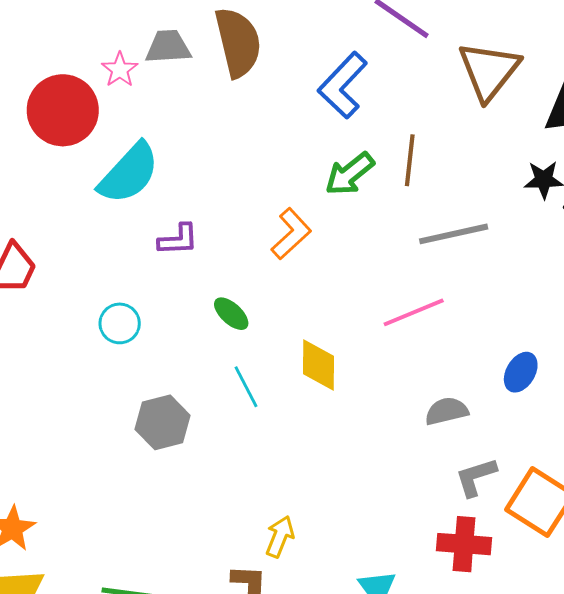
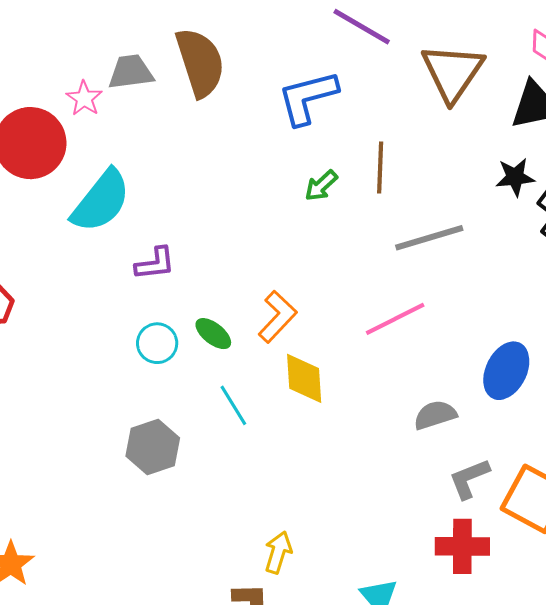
blue L-shape: (343, 85) -> (308, 98), turned 36
green arrow: (350, 174) -> (321, 186), size x0.7
orange L-shape: (291, 234) -> (277, 317), moved
cyan circle: (120, 323) -> (157, 343), moved
blue ellipse: (521, 372) -> (506, 371), size x1.4

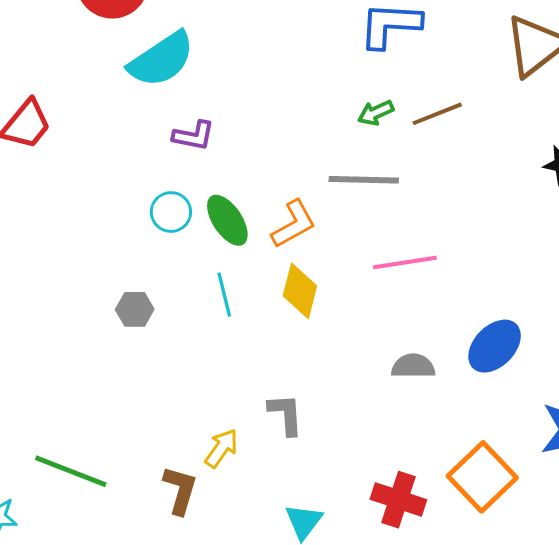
brown line: (380, 167) -> (437, 114), turned 48
gray line: (429, 238) -> (364, 180), moved
green ellipse: (213, 334) -> (227, 220), size x1.4
gray hexagon: (153, 447) -> (135, 309), size x0.7
gray L-shape: (469, 479) -> (286, 414), moved, turned 90

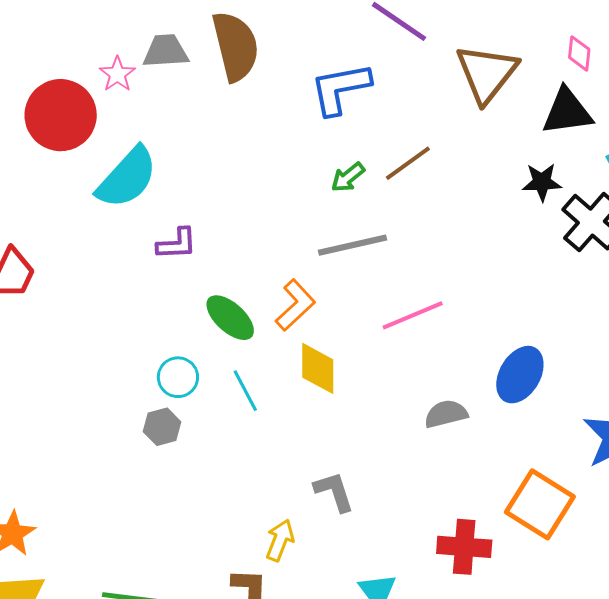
cyan circle: (171, 212) -> (178, 377), moved

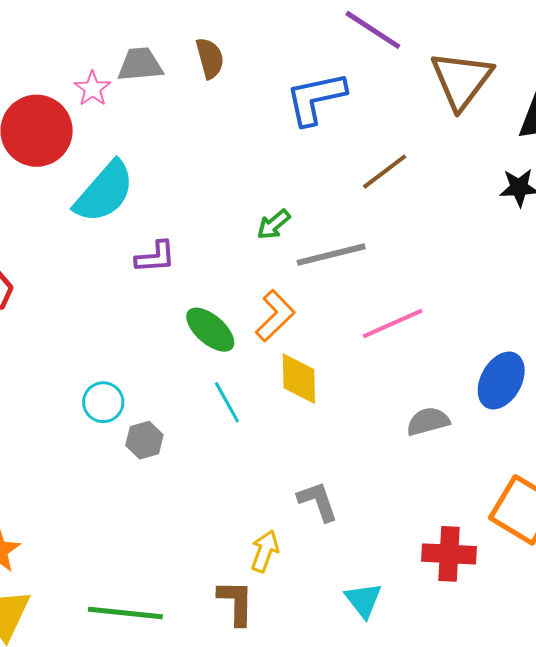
brown semicircle: (235, 46) -> (210, 58), size x0.6
green arrow: (348, 177) -> (274, 224), moved
cyan circle: (178, 377) -> (103, 402), moved

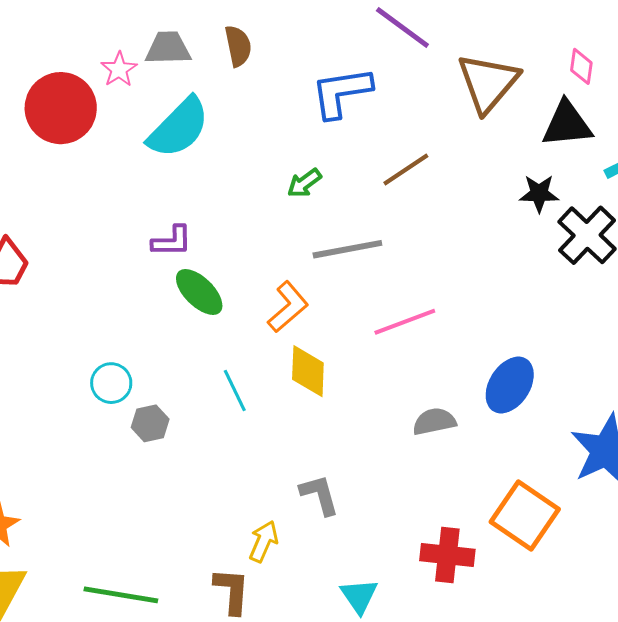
cyan semicircle: (104, 192) -> (179, 128), moved
green arrow: (274, 224) -> (304, 183), moved
green ellipse: (210, 330) -> (199, 292), moved

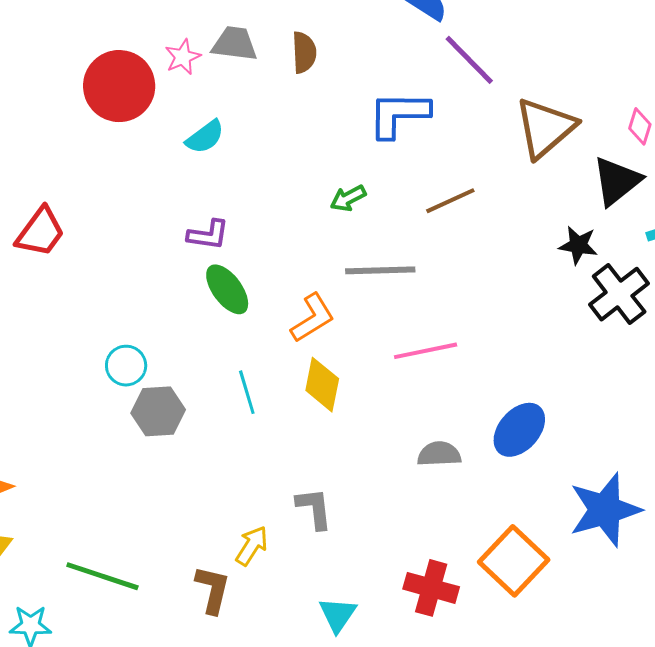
black triangle: (567, 124) -> (617, 181), turned -42
cyan semicircle: (179, 128) -> (205, 137), moved, size x0.6
gray hexagon: (150, 423) -> (158, 411), size x1.4

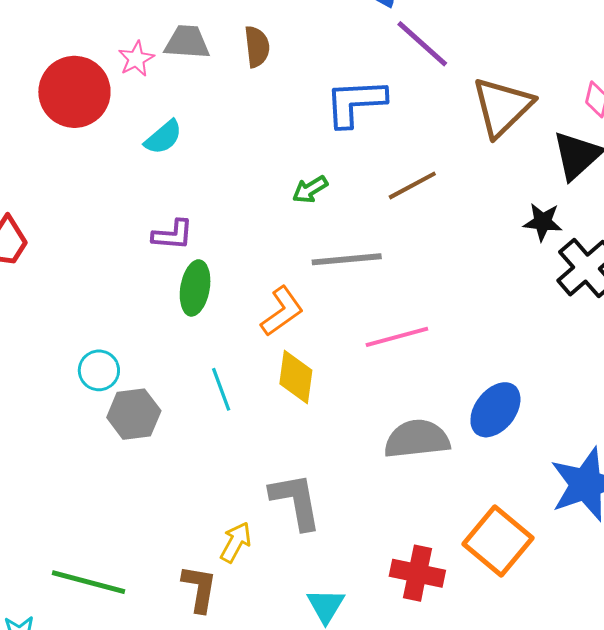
green ellipse: (227, 289) -> (195, 288), turned 50
gray semicircle: (439, 454) -> (417, 439), size x1.5
gray L-shape: (314, 508) -> (296, 501), size x1.4

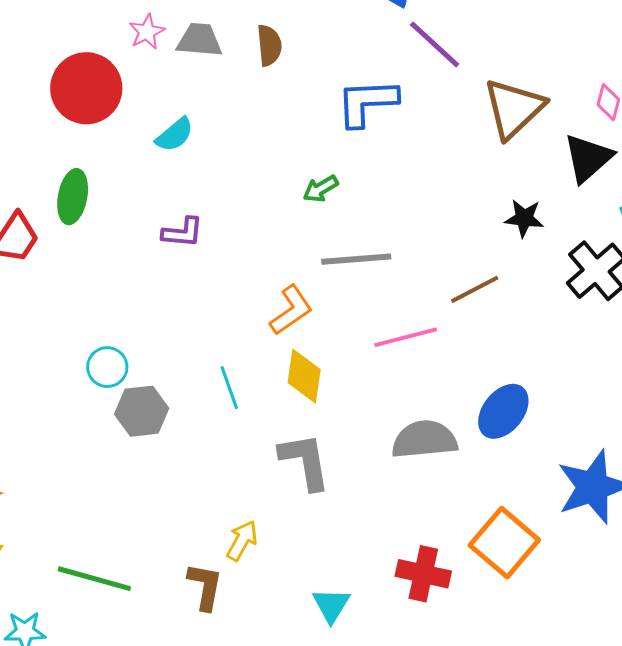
pink star: (136, 59) -> (147, 32), moved
brown line: (412, 185) -> (475, 289), moved
black star: (543, 222) -> (524, 218), moved
green ellipse: (195, 288) -> (73, 197), moved
gray L-shape: (296, 501) -> (305, 461), moved

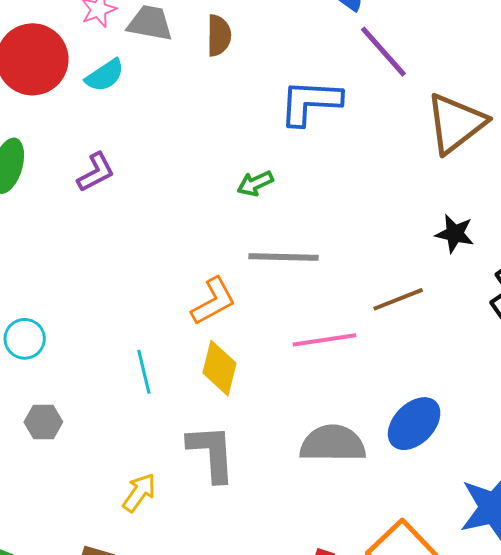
cyan semicircle: (175, 135) -> (105, 75), moved
purple L-shape: (183, 232) -> (96, 172), moved, turned -39
gray hexagon: (142, 411) -> (43, 422), moved, size x0.7
yellow arrow: (242, 541) -> (139, 493), moved

